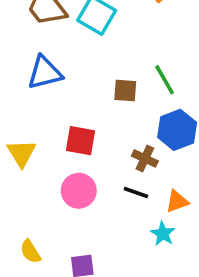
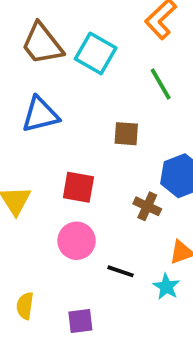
green line: (165, 80) -> (161, 84), moved
black line: (136, 192) -> (120, 271), moved
yellow semicircle: (30, 252) -> (25, 306), turned 40

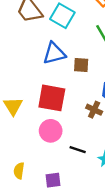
blue triangle: (40, 115) -> (54, 53), moved
red square: (78, 187) -> (52, 98), size x1.4

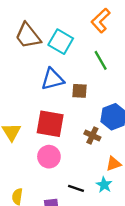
black line: (78, 150) -> (76, 188), moved

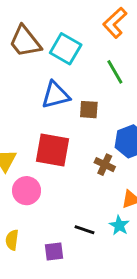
pink circle: (49, 157) -> (27, 191), moved

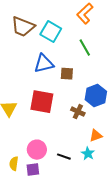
brown trapezoid: (25, 41) -> (23, 27), turned -30
pink circle: (27, 191) -> (37, 150), moved
purple square: (54, 251) -> (33, 170), moved

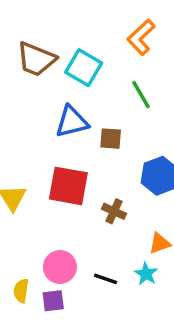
brown cross: (78, 112) -> (114, 211), moved

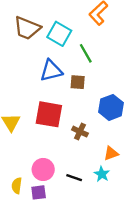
green line: (141, 95) -> (86, 53), moved

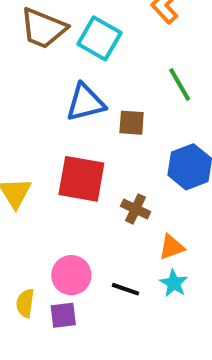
green line: (86, 53) -> (180, 85), moved
orange triangle: (111, 153) -> (172, 247), moved

